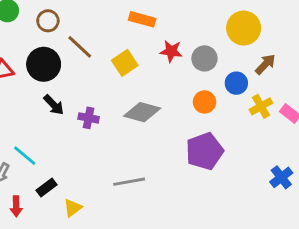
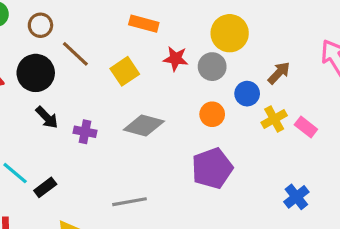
yellow circle: (244, 28) -> (230, 33), moved
black rectangle: (46, 187) -> (45, 187), moved

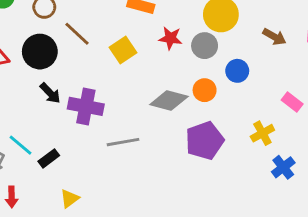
brown arrow: (279, 73) -> (274, 37), moved, turned 75
yellow cross: (274, 119) -> (262, 133), moved
gray diamond: (144, 125) -> (169, 101), moved
purple cross: (85, 132) -> (86, 106), size x1.6
gray line: (129, 202) -> (123, 142), moved

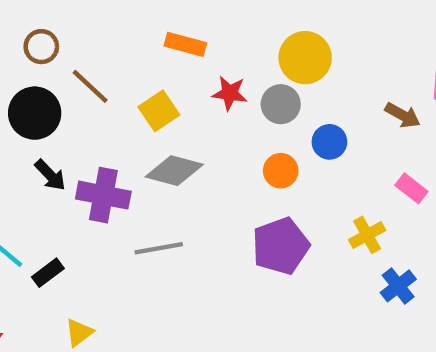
brown arrow: (274, 37) -> (403, 115), moved
gray diamond: (169, 101) -> (174, 171), moved

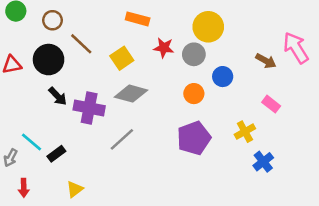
gray line: (159, 248) -> (122, 139), turned -32

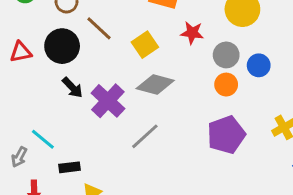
gray circle: (194, 54) -> (226, 55), moved
purple cross: (89, 108) -> (108, 101), turned 32
black rectangle: (56, 154) -> (69, 167), moved, turned 30

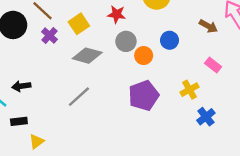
gray circle: (226, 55) -> (126, 41), moved
black arrow: (72, 87) -> (21, 86), moved, turned 126
purple cross: (108, 101) -> (50, 36), moved, size x0.6

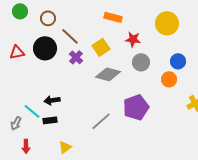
orange circle: (144, 56) -> (169, 79), moved
purple pentagon: (144, 96) -> (136, 107), moved
gray line: (79, 97) -> (101, 121), moved
black rectangle: (19, 121) -> (50, 120), moved

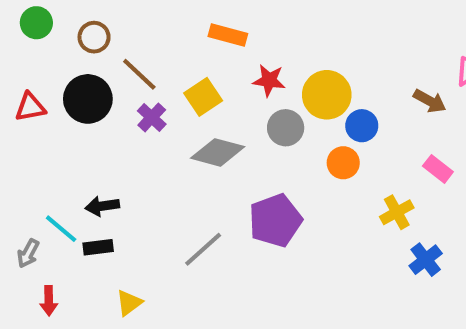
yellow circle: (167, 23) -> (327, 95), moved

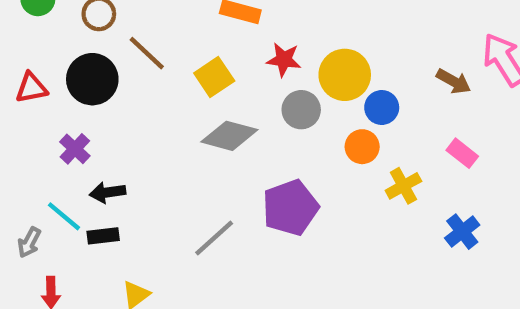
purple cross: (152, 117) -> (75, 149), moved
yellow cross: (397, 212) -> (403, 186), moved
blue cross: (426, 260) -> (462, 232), moved

